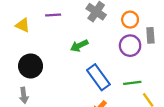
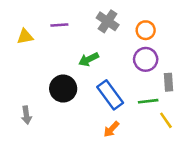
yellow triangle: (23, 25) -> (25, 37), turned -35
gray rectangle: (150, 35) -> (168, 82), moved
black circle: (31, 66) -> (63, 89), moved

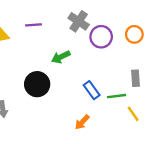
orange circle: (146, 30) -> (134, 34), moved
purple circle: (146, 59) -> (101, 37), moved
blue rectangle: (110, 95) -> (92, 90), moved, size x0.7

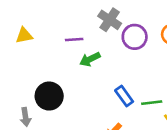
purple line: (34, 25) -> (74, 39), moved
black circle: (37, 84) -> (49, 96), moved

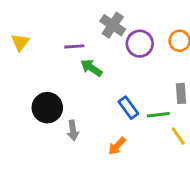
yellow triangle: (24, 36) -> (20, 42), turned -42
green arrow: (90, 59) -> (91, 68), turned 60
gray arrow: (25, 117) -> (73, 130), moved

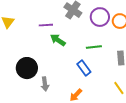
purple circle: (140, 44) -> (100, 17), moved
green line: (158, 115) -> (94, 47), moved

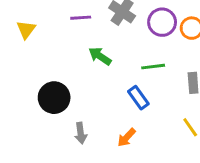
purple line: (46, 25) -> (81, 18), moved
gray arrow: (45, 84) -> (81, 133), moved

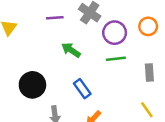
purple circle: (162, 22) -> (115, 33), moved
blue rectangle: (138, 98) -> (82, 89), moved

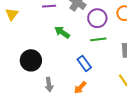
blue rectangle: (82, 89) -> (84, 63), moved

